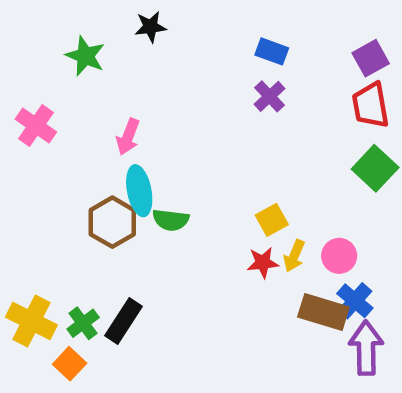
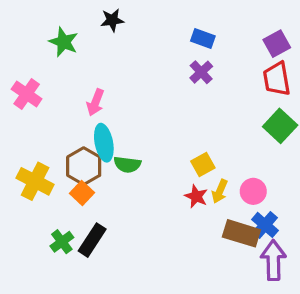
red star: (263, 263) -> (196, 196), turned 30
yellow cross: (31, 321) -> (35, 181), moved
orange square: (70, 364) -> (82, 193), moved

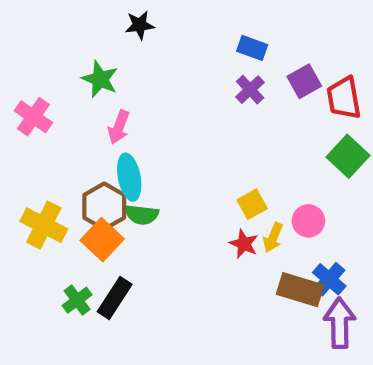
green star: (64, 42) -> (100, 79), moved
purple square: (277, 44) -> (304, 81), moved
green semicircle: (127, 164) -> (142, 215), moved
pink circle: (253, 191) -> (308, 221), moved
orange square: (82, 193) -> (102, 240), size x1.4

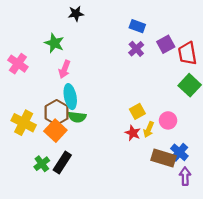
purple arrow: (340, 323) -> (185, 176), size x0.7

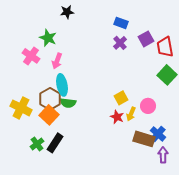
pink cross: (18, 64) -> (31, 56), moved

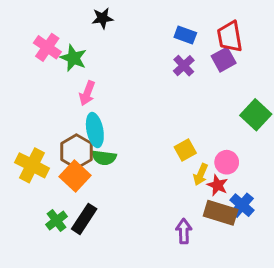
red trapezoid: (165, 47) -> (230, 37), moved
pink cross: (31, 56) -> (47, 47), moved
red star: (117, 117) -> (217, 185), moved
purple arrow: (163, 155) -> (184, 231), moved

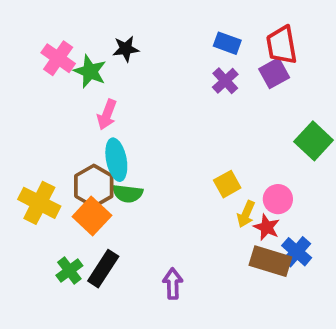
black star: (103, 18) -> (126, 49), moved
purple arrow: (184, 231) -> (173, 284), moved

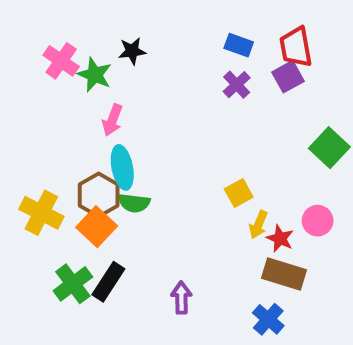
pink circle: (278, 199) -> (318, 221), moved
blue cross: (297, 252) -> (268, 319), moved
green cross: (69, 270) -> (73, 284), size x1.4

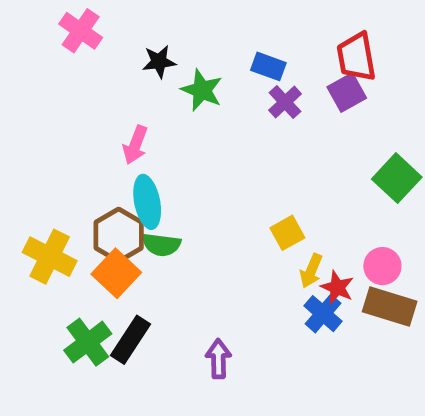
blue rectangle: (239, 45) -> (268, 66), moved
pink cross: (61, 61) -> (81, 31), moved
green star: (95, 75) -> (202, 90), moved
brown rectangle: (284, 274) -> (390, 306), moved
blue cross: (268, 319) -> (323, 314), moved

